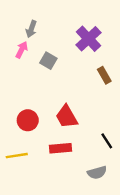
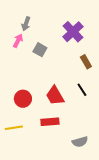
black line: (107, 141) -> (82, 90), moved

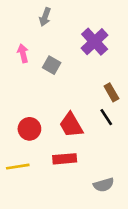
gray arrow: (26, 24) -> (45, 17), moved
pink arrow: (18, 41) -> (23, 53), turned -40
brown rectangle: (86, 62) -> (111, 92), moved

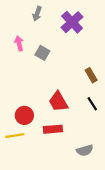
purple cross: (95, 42) -> (72, 22), moved
black line: (106, 117) -> (92, 104), moved
red circle: (29, 129) -> (24, 115), moved

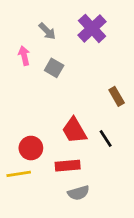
gray arrow: (37, 14) -> (47, 31), moved, turned -64
black line: (92, 104) -> (106, 139), moved
gray semicircle: (85, 150) -> (78, 193), moved

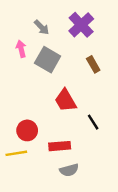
gray square: (54, 68) -> (48, 60), size x1.5
brown rectangle: (117, 96) -> (93, 64), moved
red trapezoid: (74, 130) -> (66, 100), moved

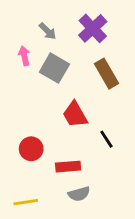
brown rectangle: (93, 64) -> (106, 74), size x1.5
yellow line: (16, 153) -> (26, 202), moved

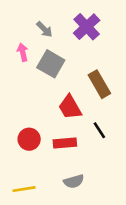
brown rectangle: (106, 74) -> (99, 84), moved
red rectangle: (68, 167) -> (65, 143), moved

